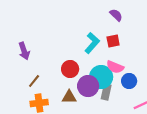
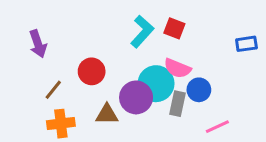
red square: (113, 41) -> (174, 28), turned 32
red circle: (70, 69) -> (92, 71), moved
gray rectangle: (106, 92) -> (177, 104), moved

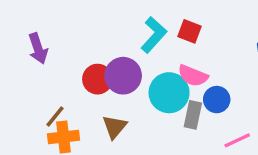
brown line: (53, 90) -> (55, 117), moved
purple circle: (136, 97) -> (123, 76), moved
brown triangle: (107, 114) -> (115, 127), turned -50

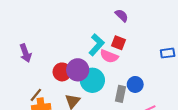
pink semicircle: (193, 76) -> (109, 56), moved
cyan circle: (169, 93) -> (92, 80), moved

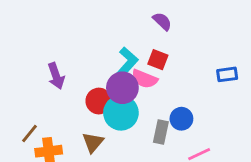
purple arrow: (25, 53) -> (56, 76), moved
purple circle: (78, 70) -> (122, 88), moved
red circle: (62, 72) -> (99, 101), moved
brown line: (36, 95) -> (29, 133), moved

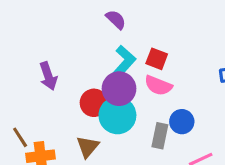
purple semicircle: (162, 21) -> (116, 20), moved
pink semicircle: (145, 79) -> (158, 86), moved
brown line: (29, 133) -> (20, 137), turned -72

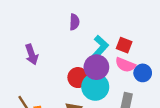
purple semicircle: (116, 20) -> (74, 22), moved, turned 49
purple arrow: (48, 76) -> (32, 54), moved
blue circle: (182, 122) -> (143, 73), moved

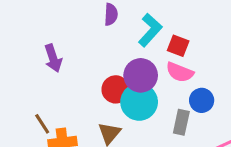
cyan L-shape: (100, 47) -> (150, 30), moved
blue circle: (143, 73) -> (202, 100), moved

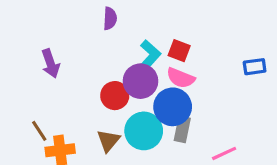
cyan L-shape: (150, 30) -> (149, 57), moved
blue circle: (202, 100) -> (173, 107), moved, size x1.5
cyan circle: (139, 102) -> (144, 131), moved

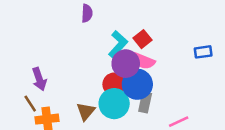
red square: (179, 51) -> (142, 39), turned 30
purple arrow: (50, 63) -> (39, 79), moved
purple circle: (140, 81) -> (126, 64), moved
red circle: (115, 96) -> (114, 84), moved

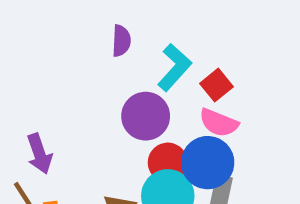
cyan L-shape: (118, 44) -> (174, 67), moved
purple circle: (126, 64) -> (146, 116), moved

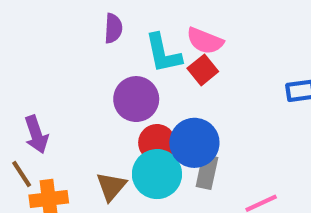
cyan L-shape: (174, 67) -> (163, 53), turned 126
pink semicircle: (219, 123) -> (205, 41), moved

